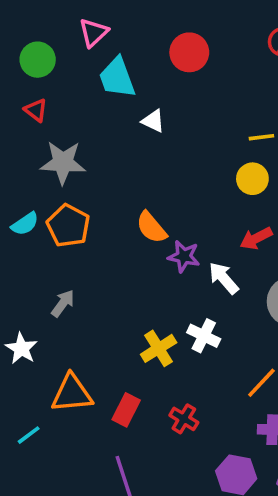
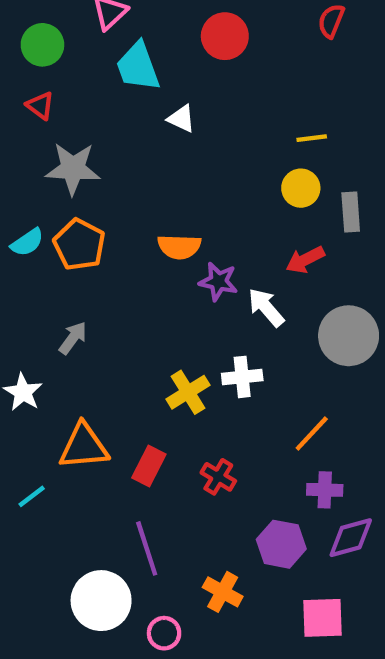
orange semicircle: (151, 227) -> (179, 247), turned -48
white cross: (204, 336) -> (242, 377), turned -32

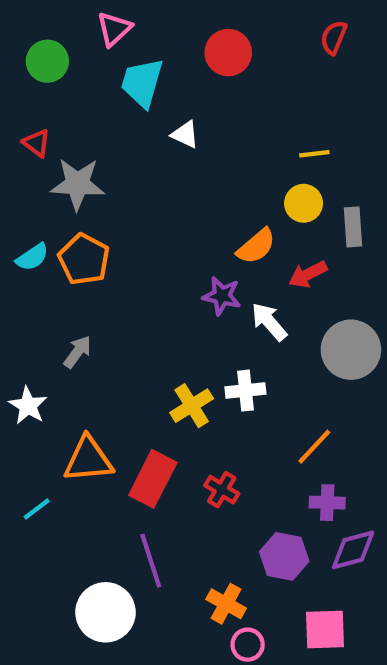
cyan trapezoid: (138, 67) -> (142, 83), turned 36
red triangle: (40, 106) -> (37, 143), moved
orange semicircle: (179, 247) -> (256, 246), moved, turned -42
red rectangle: (149, 466) -> (153, 479), size x1.4
pink circle: (164, 633) -> (248, 645), moved

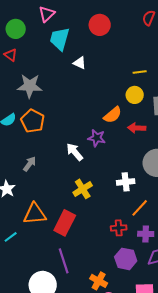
red triangle: (37, 143) -> (11, 55), moved
red arrow: (308, 274) -> (137, 128), turned 30
white arrow: (269, 322) -> (75, 152), moved
white cross: (245, 391) -> (126, 182), moved
red cross: (222, 490) -> (119, 228), moved, turned -35

